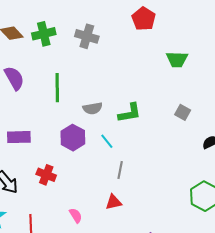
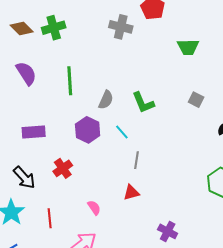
gray cross: (87, 36) -> (121, 27), moved
gray semicircle: (93, 108) -> (106, 100), turned -54
green L-shape: (130, 113) -> (143, 103), turned 80
red cross: (46, 175) -> (63, 168), turned 36

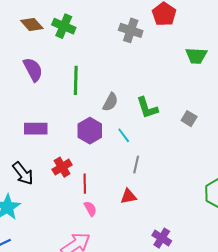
green cross: (54, 28) -> (64, 26), turned 35
gray square: (196, 100) -> (189, 119), moved
red line: (50, 218) -> (85, 184), moved

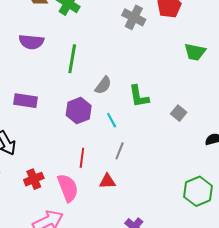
purple semicircle: (33, 70) -> (31, 42), turned 115
red cross: (62, 167) -> (34, 179), moved
red line: (85, 184) -> (82, 158), moved
pink semicircle: (90, 209) -> (68, 188), size x1.8

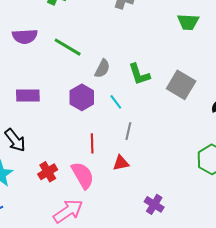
green line: (72, 59) -> (68, 47), turned -60
gray square: (179, 113) -> (181, 85), size x1.8

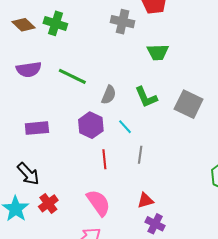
green trapezoid: (188, 22) -> (158, 52), moved
red line: (92, 143) -> (104, 159), moved
red triangle: (121, 163) -> (145, 200), moved
red cross: (48, 172) -> (48, 203), moved
purple cross: (154, 204) -> (155, 224), moved

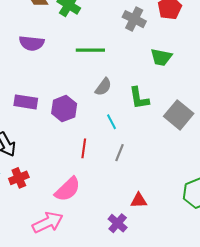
green line: (72, 76) -> (90, 50), moved, turned -40
purple hexagon: (91, 125) -> (64, 109), moved
red triangle: (145, 200) -> (139, 200), moved
pink semicircle: (98, 203) -> (68, 189), turned 68

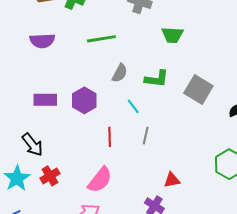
green L-shape: (139, 98) -> (157, 79), turned -65

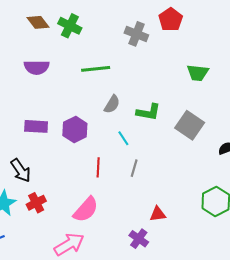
green trapezoid: (172, 35) -> (198, 73), moved

